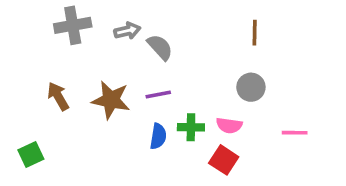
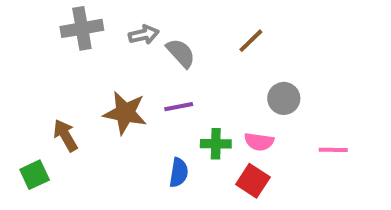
brown line: (255, 33) -> (251, 41), moved, turned 45
brown arrow: (58, 96) -> (65, 136), moved
blue semicircle: (158, 136) -> (179, 173), moved

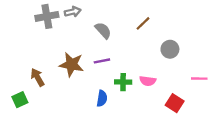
gray arrow: (144, 35) -> (73, 12), moved
gray circle: (284, 98) -> (170, 49), moved
pink line: (333, 150) -> (199, 79), moved
red square: (253, 181) -> (175, 103), moved

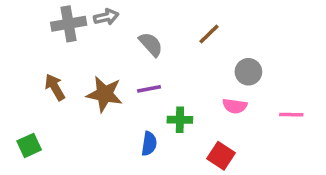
brown arrow: (37, 77) -> (55, 87), moved
pink semicircle: (148, 81) -> (235, 106), moved
red square: (175, 103) -> (221, 156), moved

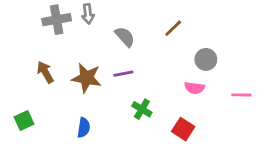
gray arrow: (106, 17) -> (88, 14), turned 96
green cross: (180, 120) -> (142, 109), moved, turned 30
blue semicircle: (149, 144) -> (84, 128), moved

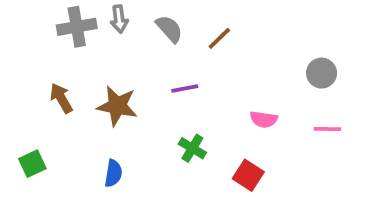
brown line: (173, 28) -> (219, 38), moved
gray semicircle: (125, 37) -> (169, 29), moved
gray circle: (206, 59) -> (322, 73), moved
purple line: (123, 74) -> (185, 88), moved

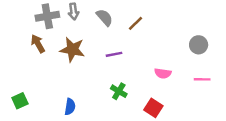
brown arrow: (61, 98) -> (38, 44), moved
brown star: (117, 106) -> (72, 50), moved

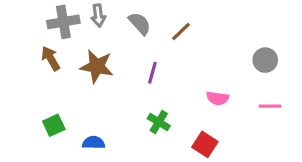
purple line: (114, 54) -> (152, 73), turned -63
green square: (20, 101) -> (54, 125), moved
blue semicircle: (70, 107) -> (94, 143), turned -98

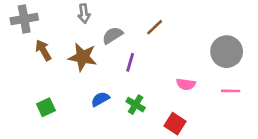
gray cross: (63, 22) -> (24, 19), moved
gray semicircle: (140, 23) -> (113, 35), moved, turned -80
gray circle: (265, 60) -> (227, 52), size x1.5
blue semicircle: (94, 143) -> (100, 99), moved, turned -30

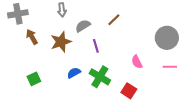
brown star: (83, 57) -> (61, 42), turned -30
purple line: (130, 62) -> (96, 46), turned -32
pink semicircle: (186, 84) -> (137, 62), turned 56
green cross: (136, 105) -> (100, 77), size x1.5

